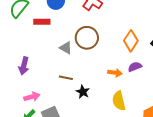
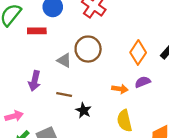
purple arrow: (24, 66) -> (35, 81), moved
pink arrow: (32, 97) -> (14, 116), moved

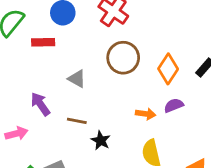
brown circle: (88, 49) -> (123, 58), moved
purple arrow: (35, 81) -> (40, 104), turned 132
pink arrow: (14, 116) -> (16, 133), moved

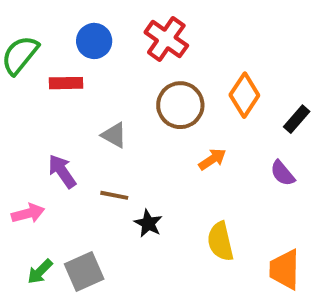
orange diamond: (168, 69) -> (244, 95), moved
purple semicircle: (174, 105) -> (283, 173), moved, turned -108
orange arrow: (146, 114) -> (212, 159), moved, turned -42

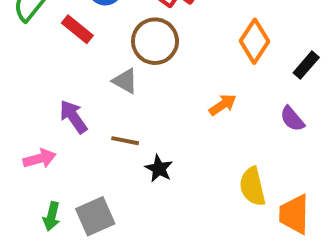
red rectangle: (66, 83) -> (77, 29), turned 40
brown circle: (180, 105) -> (155, 41), moved
yellow semicircle: (220, 241) -> (252, 186), moved
green arrow: (40, 271) -> (52, 216), turned -32

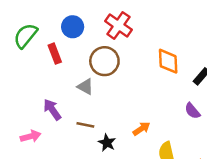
red rectangle: (77, 29) -> (55, 54), turned 30
orange diamond: (254, 41) -> (168, 61), turned -36
orange arrow: (223, 105) -> (141, 129), moved

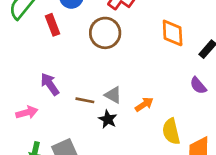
gray triangle: (85, 87) -> (113, 95), moved

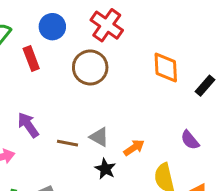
purple semicircle: (198, 86) -> (190, 140), moved
black star: (108, 119) -> (105, 169), moved

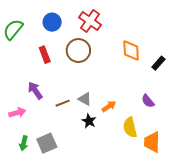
red rectangle: (31, 58) -> (45, 55), moved
brown line: (67, 143) -> (63, 103), turned -32

